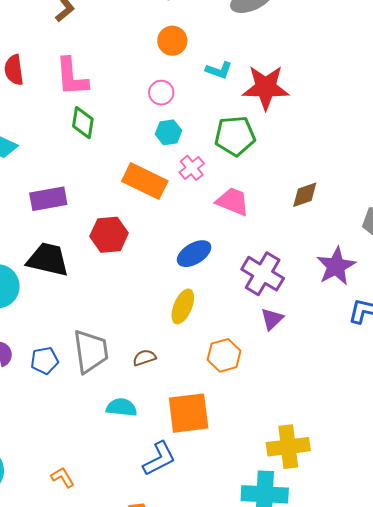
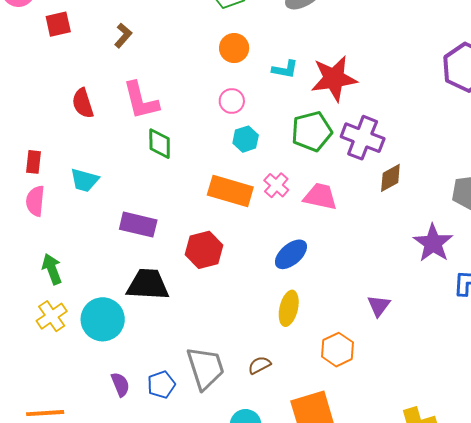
pink cross: (192, 168) -> (276, 185), moved
purple rectangle: (48, 199) -> (138, 225), turned 33
purple cross: (263, 274) -> (363, 138), moved

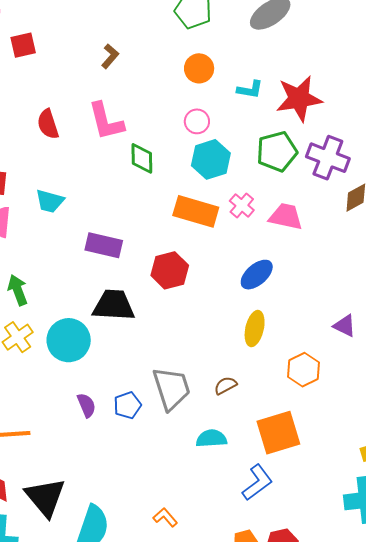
brown L-shape: (123, 35) -> (110, 56), moved
cyan hexagon: (246, 139) -> (211, 159), size x1.5
green diamond: (160, 144) -> (142, 158), moved
purple triangle: (379, 306) -> (345, 326), turned -40

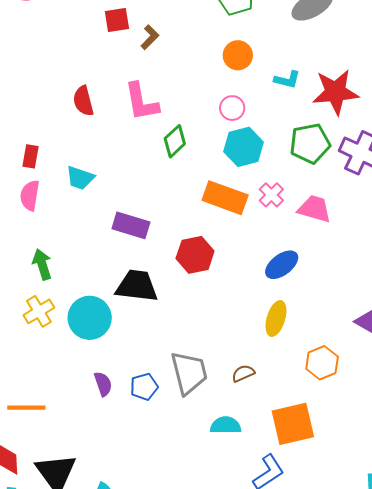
red square: (23, 45) -> (117, 20), moved
green diamond: (142, 158) -> (175, 141), turned 44

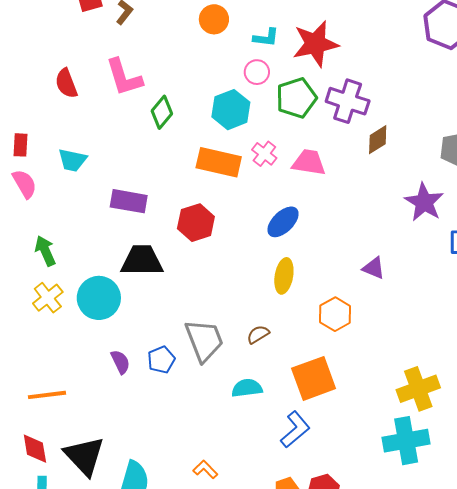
pink circle: (232, 108) -> (257, 72), moved
pink semicircle: (30, 195) -> (25, 184), turned 148

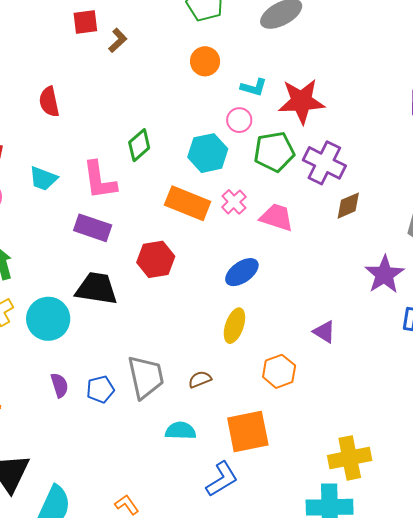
pink L-shape: (124, 77) -> (99, 180), moved

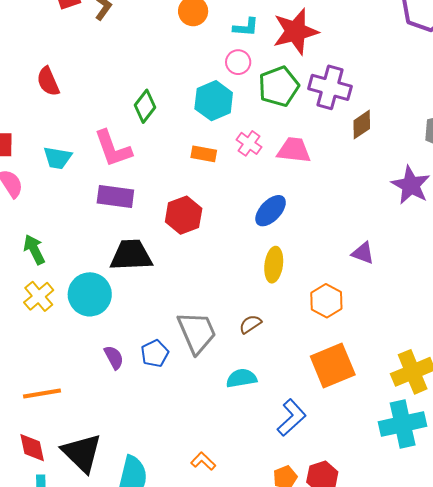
orange rectangle: (188, 203) -> (204, 154), size x0.6
orange square: (248, 432) -> (333, 365), moved

